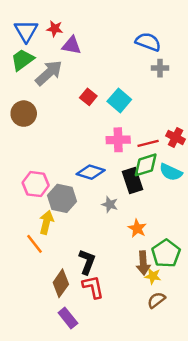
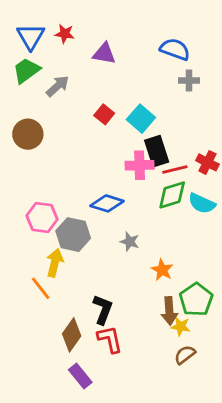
purple triangle: (72, 45) -> (104, 54), moved
gray arrow: (49, 73) -> (58, 86), size x0.7
black rectangle: (132, 180) -> (157, 151), moved

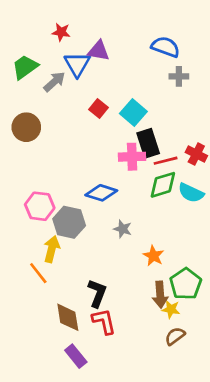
blue triangle: (31, 37) -> (77, 64), moved
brown diamond: (72, 335) -> (68, 317), turned -44

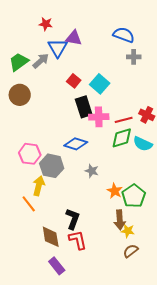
green trapezoid: (25, 67) -> (19, 62), moved
black rectangle: (148, 143) -> (84, 107), moved
green pentagon: (186, 284) -> (134, 196), moved

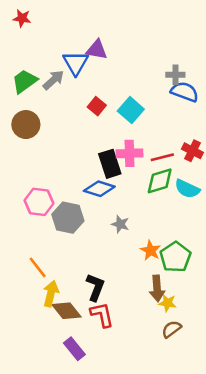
red star: (46, 24) -> (22, 18), moved
blue semicircle: (124, 35) -> (185, 92), moved
black rectangle: (84, 107) -> (110, 164), moved
yellow arrow: (39, 186) -> (51, 294), moved
brown diamond: (51, 237) -> (67, 311), turned -30

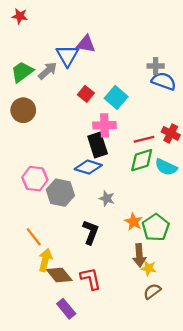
pink cross: (129, 153) -> (105, 125), moved
black L-shape: (95, 287) -> (91, 232), moved

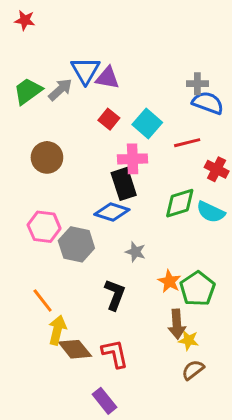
purple triangle: (86, 44) -> (107, 78), moved
brown circle: (23, 110) -> (47, 157), moved
red line: (144, 139) -> (187, 143), moved
purple rectangle: (66, 309) -> (104, 401), moved

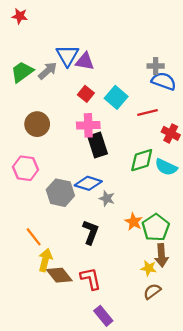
pink cross: (133, 159) -> (88, 125), moved
blue diamond: (112, 212) -> (88, 183), moved
pink hexagon: (44, 227) -> (26, 168), moved
brown arrow: (177, 324) -> (161, 255), moved
purple rectangle: (104, 401) -> (103, 316), moved

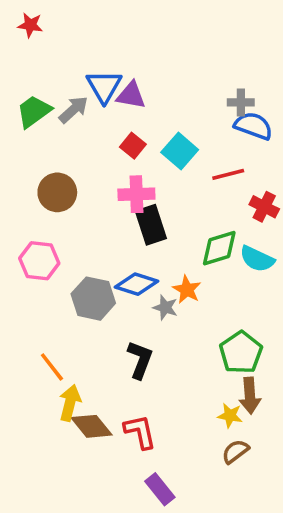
orange star: (134, 222) -> (187, 290), moved

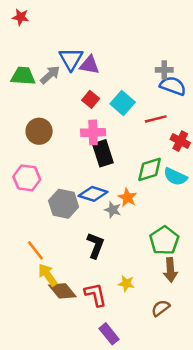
green trapezoid: (34, 111) -> (23, 76), turned 40
yellow arrow: (70, 403) -> (48, 275), turned -50
yellow star: (230, 415) -> (126, 283), moved

